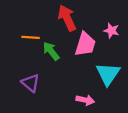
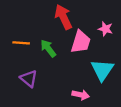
orange line: (31, 37) -> (21, 43), moved

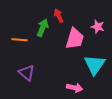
red arrow: (63, 17) -> (59, 16), size x0.6
green arrow: (48, 48) -> (43, 28), moved, turned 60

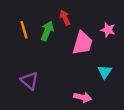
orange line: (20, 40) -> (24, 30), moved, turned 70
cyan triangle: (95, 65) -> (105, 72), size x0.6

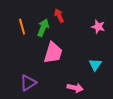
pink trapezoid: (83, 43) -> (53, 53), moved
purple triangle: (30, 81) -> (28, 83), moved, turned 48

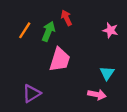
orange line: (22, 27) -> (25, 30), turned 49
pink arrow: (75, 88) -> (97, 95), moved

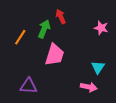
orange line: (25, 30) -> (20, 37), moved
purple triangle: (32, 93) -> (29, 86), turned 36

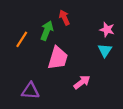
cyan triangle: (98, 67) -> (105, 50), moved
pink arrow: (89, 87) -> (82, 82), moved, turned -49

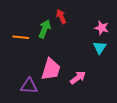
orange line: (22, 39) -> (21, 37), turned 63
pink trapezoid: (58, 58) -> (51, 69), moved

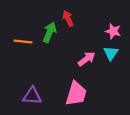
pink trapezoid: (51, 69) -> (76, 94), moved
pink arrow: (78, 78) -> (87, 59), moved

